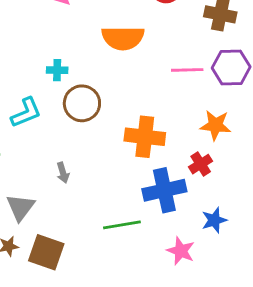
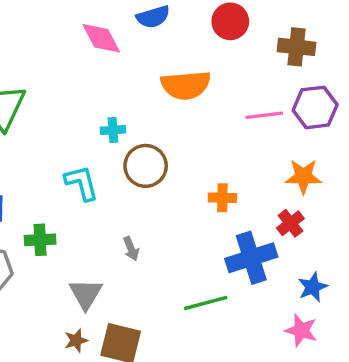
cyan L-shape: (26, 113) -> (82, 183), turned -76
orange cross: (145, 137) -> (222, 198), size x0.6
pink star: (181, 251) -> (301, 330), moved

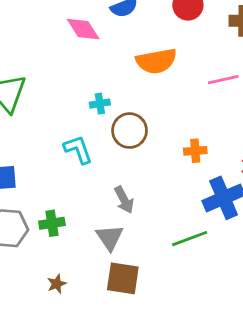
green cross: (40, 240) -> (52, 223), moved
gray arrow: (131, 249) -> (124, 200), size x1.4
gray triangle: (86, 294) -> (110, 238), moved
brown star: (76, 340) -> (57, 284), moved

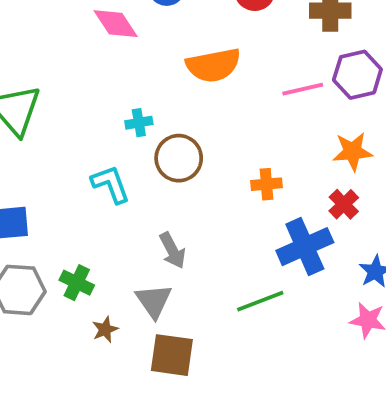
green cross: (52, 223) -> (77, 283), turned 35
brown star: (57, 284) -> (105, 329), moved

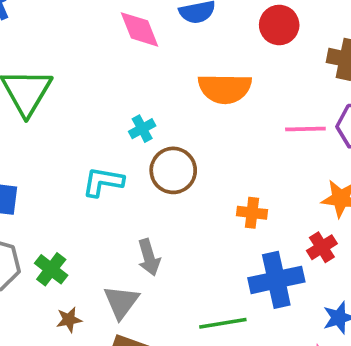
cyan cross: (139, 123) -> (142, 129), turned -30
cyan L-shape: (111, 184) -> (103, 182), turned -72

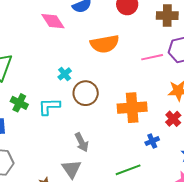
orange cross: (252, 213) -> (132, 108), size x1.8
green cross: (51, 269) -> (19, 103), moved
blue cross: (276, 280) -> (152, 141), size x0.5

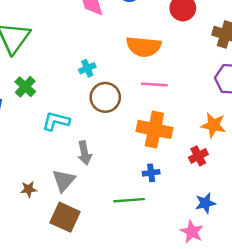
pink line: (152, 57) -> (154, 84), moved
cyan L-shape: (49, 107) -> (56, 121), moved
blue cross: (152, 141) -> (151, 173), moved

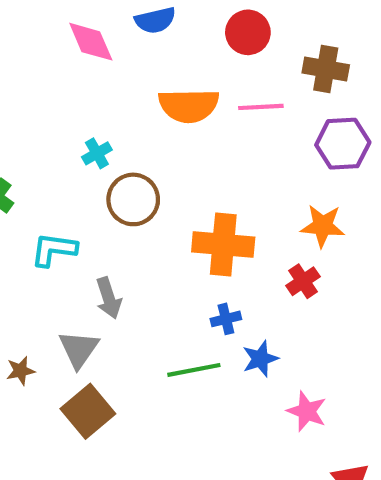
pink line: (154, 84) -> (261, 107), moved
blue star: (205, 203) -> (260, 359), moved
brown square: (65, 217) -> (88, 411), turned 32

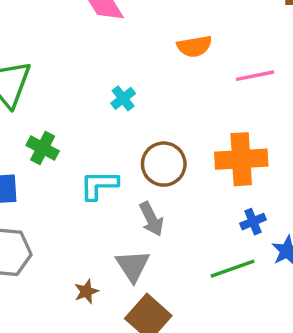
orange semicircle: (189, 106) -> (194, 46), size x0.7
pink line: (261, 107) -> (255, 76), moved
brown circle: (133, 199) -> (164, 164), moved

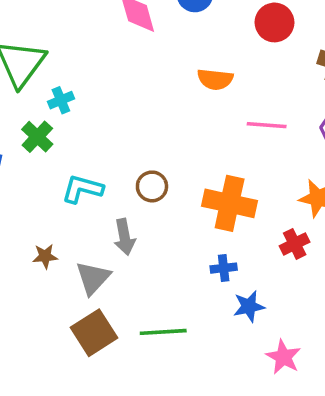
cyan cross: (123, 98) -> (61, 100), moved
brown circle: (164, 164) -> (152, 186), size x0.7
green line: (233, 269) -> (163, 332), moved
brown star: (86, 291) -> (45, 256), moved

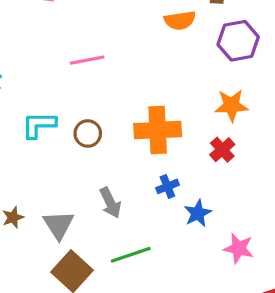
orange semicircle: (215, 79) -> (180, 20), moved
pink line: (267, 125) -> (87, 60), moved
cyan L-shape: (82, 189) -> (39, 125), moved
gray arrow: (124, 237) -> (110, 203), moved

